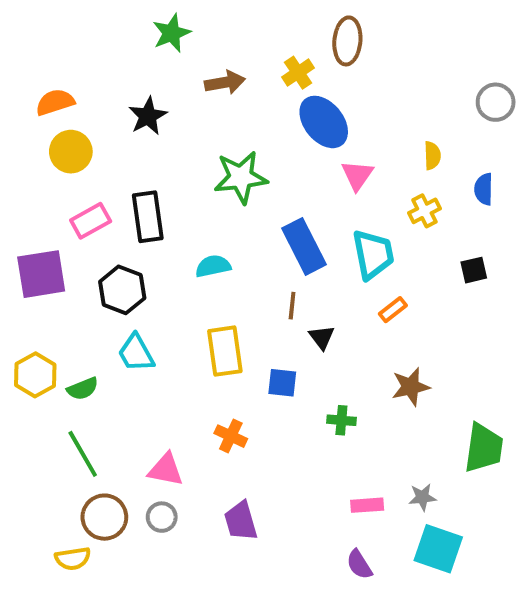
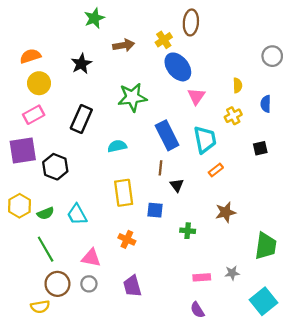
black rectangle: (148, 217) -> (81, 119), turned 32
pink rectangle: (91, 221) -> (34, 115), moved
black hexagon: (122, 290) -> (55, 167), moved
cyan trapezoid: (136, 353) -> (77, 214), moved
cyan square: (438, 549) -> (264, 301), moved, turned 32

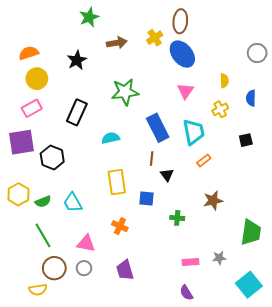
blue ellipse: (178, 67) -> (182, 54), moved

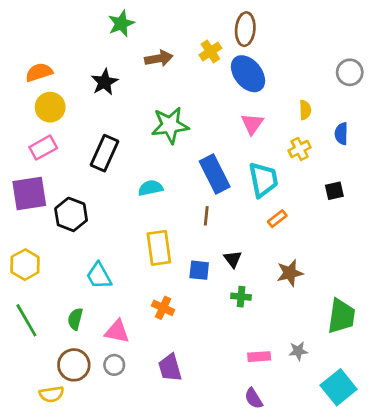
black triangle: (167, 175) -> (233, 259), moved
green semicircle: (43, 202) -> (75, 319), moved, turned 126
green line: (43, 235) -> (26, 320), moved

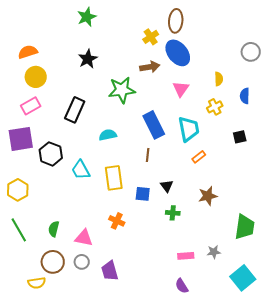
brown arrow: (159, 58) -> (150, 67), moved
black star: (104, 82) -> (88, 59), moved
cyan trapezoid: (99, 276) -> (81, 170), moved
purple trapezoid: (170, 368) -> (110, 271), moved

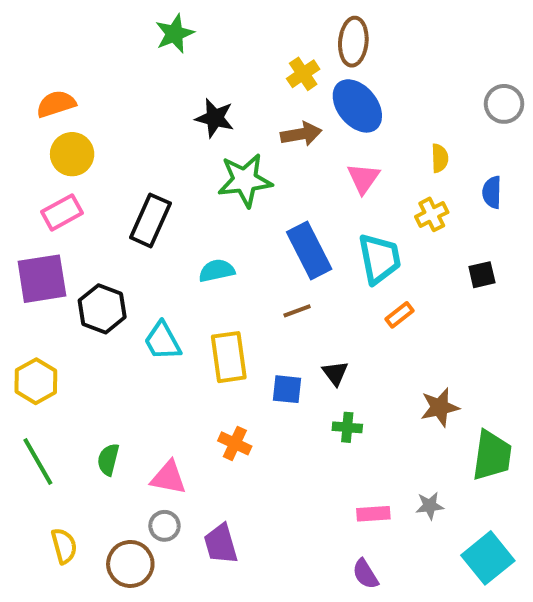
black star: (88, 59) -> (215, 118), moved, turned -30
brown line: (148, 155) -> (297, 311), turned 64
brown star: (208, 196) -> (440, 407), moved
brown circle: (53, 262) -> (130, 564), moved
yellow semicircle: (37, 283) -> (64, 546), moved, turned -96

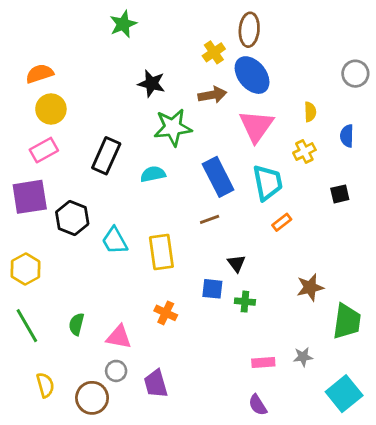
pink triangle: (363, 178) -> (256, 126), size x1.5
cyan semicircle: (217, 271) -> (153, 174), moved
blue square: (287, 389) -> (212, 289), moved

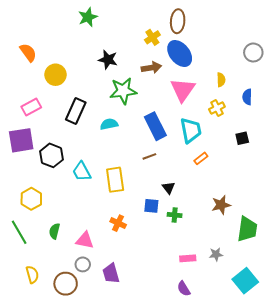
orange semicircle: (40, 74) -> (28, 52), turned 72
yellow circle: (51, 109) -> (55, 75), moved
yellow hexagon: (25, 269) -> (31, 199), moved

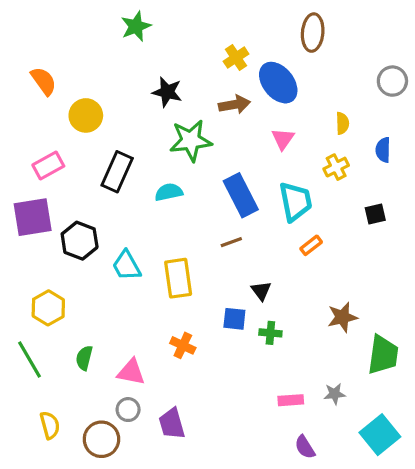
brown ellipse: (178, 21) -> (313, 33), moved
pink triangle: (183, 90) -> (283, 139), size x0.6
purple semicircle: (184, 289) -> (305, 447), moved

